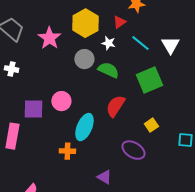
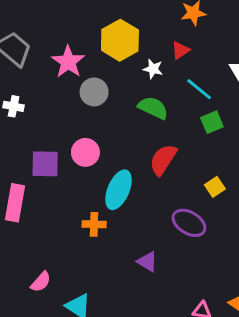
red triangle: (119, 22) -> (180, 50), moved
cyan line: (140, 43) -> (199, 89), moved
gray circle: (84, 59) -> (94, 92), moved
green square: (149, 80) -> (212, 122), size x0.6

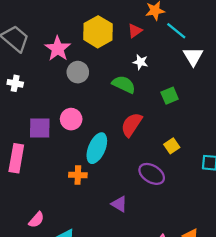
red triangle: (180, 50) -> (135, 31), moved
white star: (153, 69) -> (140, 62), moved
cyan line: (199, 89) -> (176, 31), moved

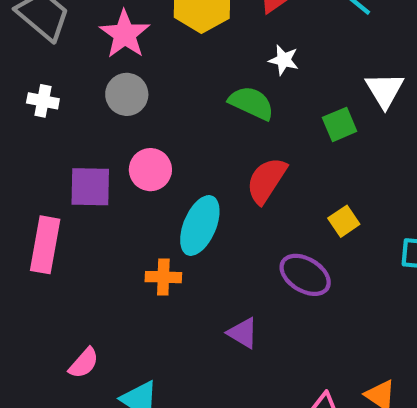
white triangle: (193, 56) -> (385, 90), moved
gray circle: (78, 72) -> (127, 94), moved

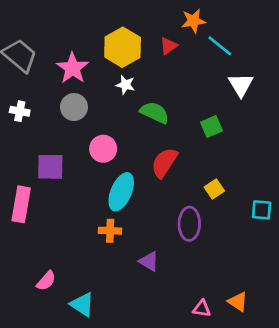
white star: (284, 60) -> (125, 85), moved
white triangle: (385, 90) -> (241, 85), moved
pink circle: (150, 170) -> (103, 149), moved
purple ellipse: (305, 275) -> (189, 224), turned 60
orange cross: (163, 277) -> (110, 231), moved

